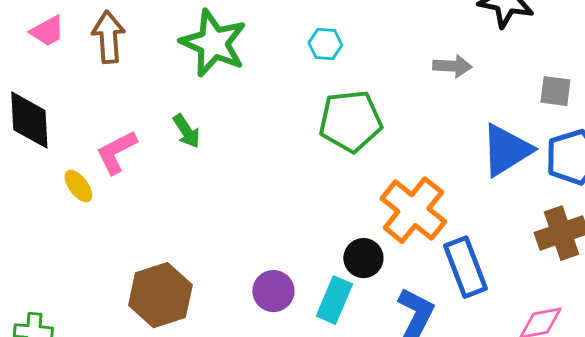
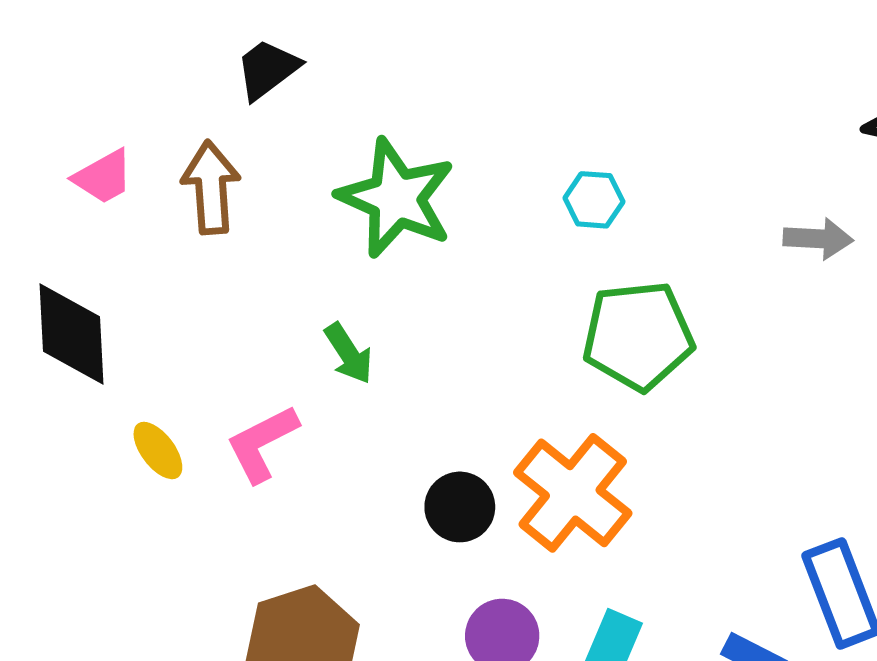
pink L-shape: (116, 152) -> (262, 443), moved
orange cross: (413, 210) -> (573, 493), moved
black circle: (363, 258) -> (460, 507), moved

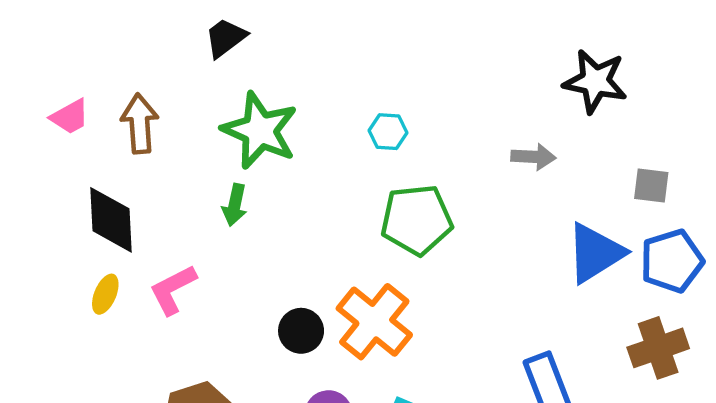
black trapezoid: (267, 69) -> (225, 38), moved
black diamond: (71, 334) -> (111, 220), moved
green arrow: (349, 353) -> (235, 205), moved, turned 45
yellow ellipse: (158, 450) -> (105, 294), turned 60

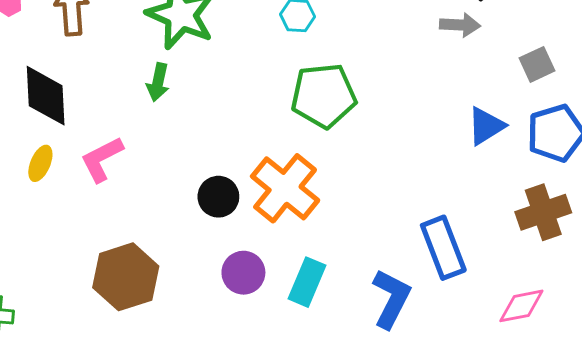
gray arrow: (533, 157) -> (460, 25), moved
gray square: (651, 185) -> (537, 64), turned -32
blue triangle: (595, 253) -> (486, 126), size x0.7

